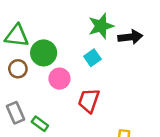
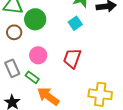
pink circle: (59, 79) -> (38, 55), moved

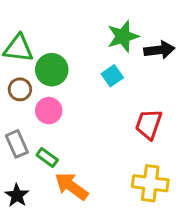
pink circle: (38, 55) -> (49, 111), moved
red trapezoid: (72, 58) -> (149, 124), moved

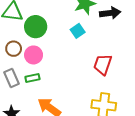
brown circle: (20, 89) -> (14, 49), moved
green rectangle: (47, 158) -> (32, 78), moved, turned -48

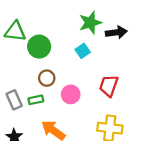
brown circle: (14, 49) -> (47, 78), moved
pink circle: (34, 55) -> (71, 94), moved

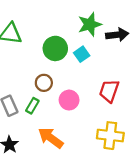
green circle: (39, 47) -> (55, 48), moved
green rectangle: (36, 100) -> (32, 106), turned -48

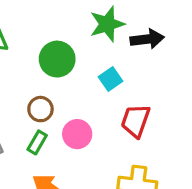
cyan square: (82, 54) -> (111, 79), moved
green rectangle: (32, 106) -> (37, 142), moved

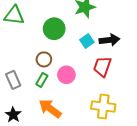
black arrow: (147, 39) -> (109, 40), moved

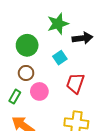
black arrow: (109, 40) -> (82, 38), moved
brown circle: (44, 59) -> (26, 73), moved

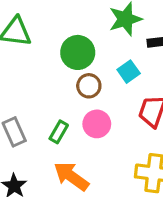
brown circle: (26, 73) -> (89, 86), moved

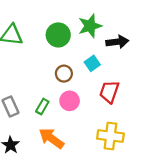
green circle: (78, 52) -> (58, 35), moved

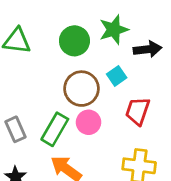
brown circle: (64, 74) -> (81, 89), size x1.6
green rectangle: (42, 106) -> (55, 129), size x1.6

